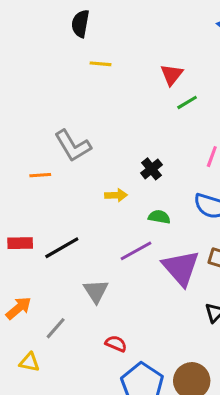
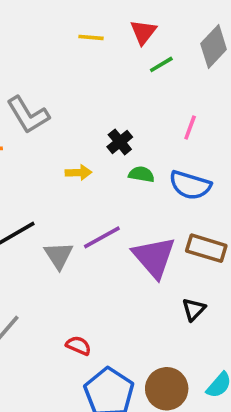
yellow line: (100, 64) -> (91, 37), moved
green semicircle: (159, 217) -> (141, 174), moved
gray triangle: (96, 291) -> (59, 255), moved

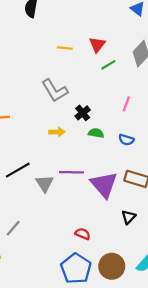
gray L-shape: (28, 115) -> (55, 91), moved
blue semicircle: (190, 185) -> (126, 140), size x0.6
purple line: (102, 237) -> (71, 172), turned 30
red semicircle: (78, 345) -> (83, 234), moved

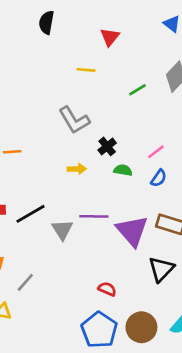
red triangle: (97, 45) -> (110, 37), moved
pink line: (126, 104) -> (156, 152), moved, turned 32
blue semicircle: (126, 140) -> (159, 178), turned -72
black triangle: (129, 217) -> (161, 269), size x1.5

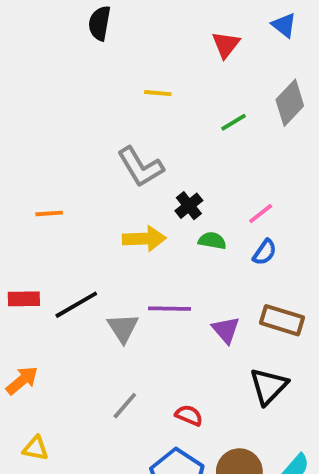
red triangle: (110, 37) -> (226, 45), moved
yellow arrow: (77, 169) -> (144, 239), size x1.5
purple triangle: (132, 231) -> (226, 330), size x0.6
gray line: (25, 282) -> (125, 406), moved

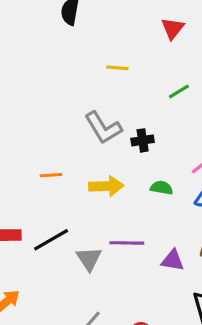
black cross: (189, 206) -> (143, 140), moved, turned 30
orange line: (49, 213) -> (51, 175), moved
purple triangle: (226, 330) -> (173, 260), turned -40

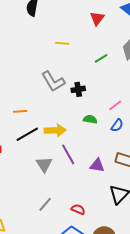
yellow arrow: (106, 186) -> (55, 130), moved
black line: (51, 240) -> (27, 134), moved
purple line: (127, 243) -> (68, 154), turned 60

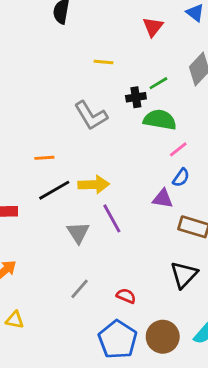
black cross: (78, 89) -> (136, 97), moved
green semicircle: (90, 119) -> (160, 120), moved, size x1.6
purple triangle: (97, 165) -> (163, 199), moved

